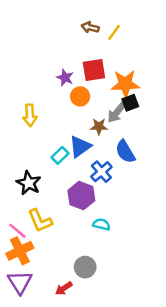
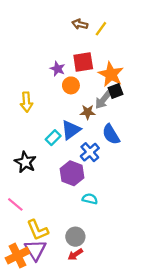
orange star: (125, 84) -> (111, 74), turned 30
yellow L-shape: (40, 221) -> (38, 230), moved
orange cross: (20, 251) -> (18, 256), moved
purple triangle: (20, 282) -> (35, 250), moved
red arrow: (64, 288) -> (75, 254), moved

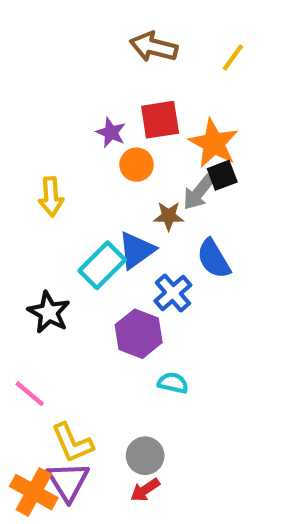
brown arrow: (80, 24) -> (154, 47), size x1.5
yellow line: (101, 29) -> (233, 58), moved
cyan rectangle: (53, 138) -> (102, 265), size x1.5
orange cross: (18, 256) -> (34, 492), turned -35

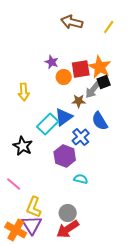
red square: (160, 120) -> (81, 69), moved
yellow L-shape: (72, 443) -> (34, 207), turned 45
red arrow: (145, 490) -> (68, 229), size x1.6

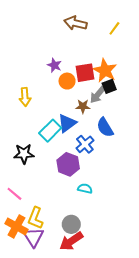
black star: (23, 146) -> (24, 154), turned -30
orange cross: (16, 230) -> (16, 226), moved

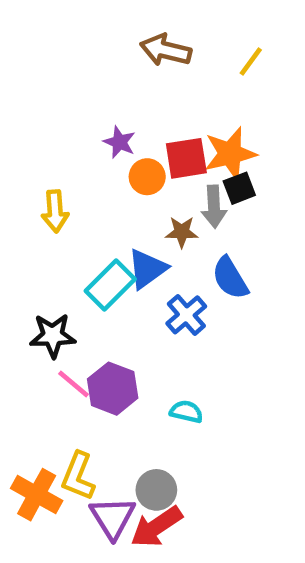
orange star: (105, 71) -> (230, 154), turned 30
gray arrow: (98, 95) -> (214, 207), turned -42
purple hexagon: (68, 164) -> (113, 389), moved
pink line: (14, 194) -> (73, 384), moved
purple triangle: (33, 237) -> (113, 518), moved

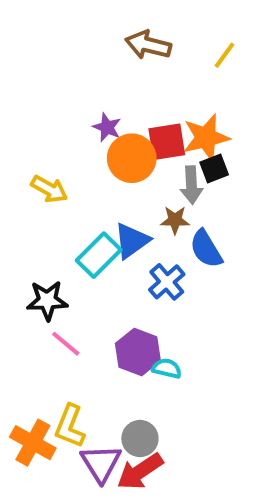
orange circle: (147, 177) -> (132, 158), size x1.5
yellow arrow: (55, 211) -> (49, 189), turned -57
brown star: (182, 232) -> (175, 220), moved
purple hexagon: (113, 389) -> (138, 352), moved

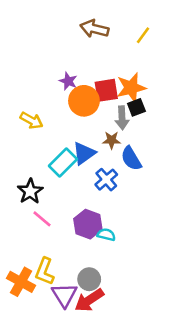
black star: (47, 300) -> (30, 191), turned -30

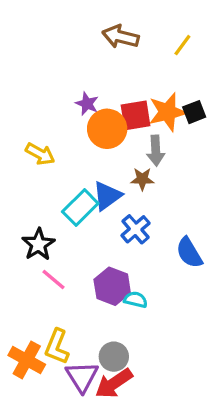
black square: (136, 107) -> (194, 112), moved
blue semicircle: (131, 159) -> (189, 253), moved

